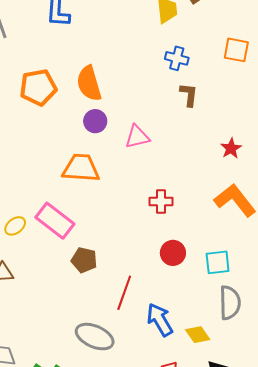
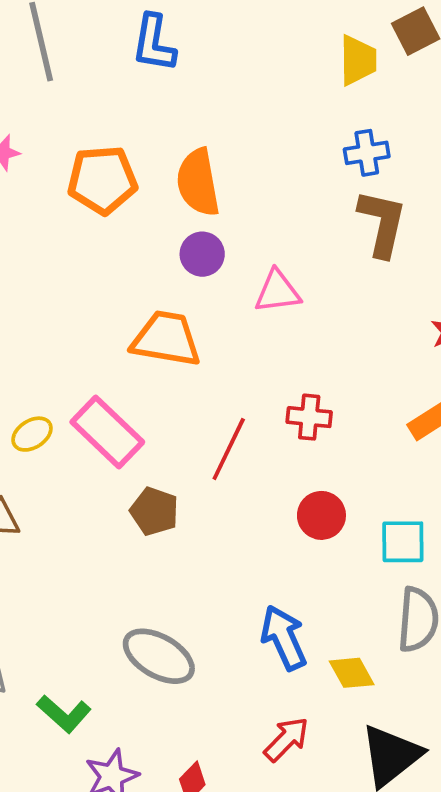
blue cross: (177, 58) -> (367, 153), turned -30
brown L-shape: (189, 95) -> (382, 223), size x1.5
red line: (124, 293) -> (229, 449), moved

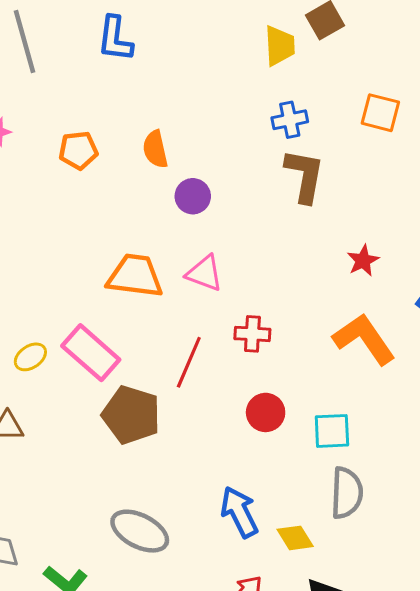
orange pentagon: (102, 180) -> (78, 150), size x0.7
orange semicircle: (198, 182) -> (155, 149), size x0.7
purple circle: (202, 254) -> (193, 196), moved
pink triangle: (277, 292) -> (204, 273), moved, turned 30
brown pentagon: (154, 511) -> (131, 415), size x1.5

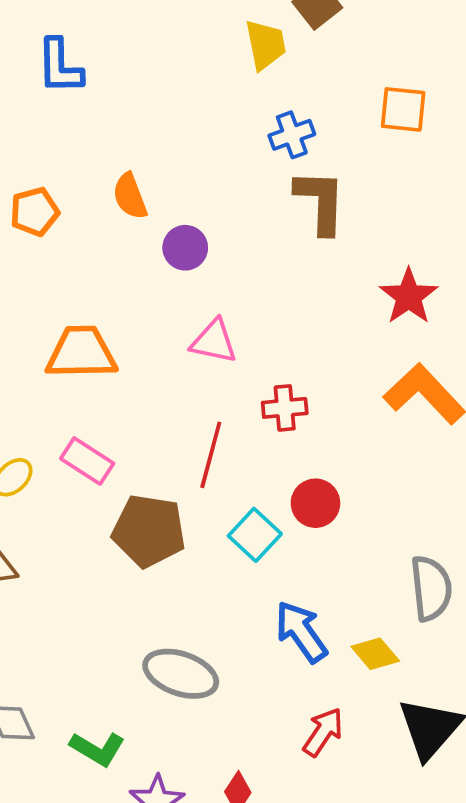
red star: (363, 261) -> (409, 296), size x1.4
orange trapezoid: (135, 276) -> (81, 353), moved
pink rectangle: (91, 353) -> (87, 461), size x0.7
cyan square: (332, 431) -> (255, 535), moved, turned -36

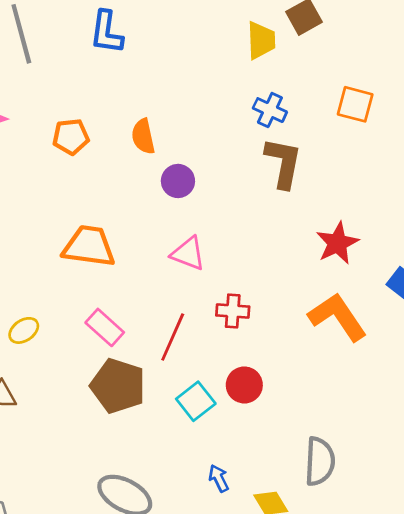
blue cross: (292, 135) -> (270, 110), turned 36
pink rectangle: (87, 461) -> (105, 327), moved
blue arrow: (301, 632) -> (219, 478), size x0.6

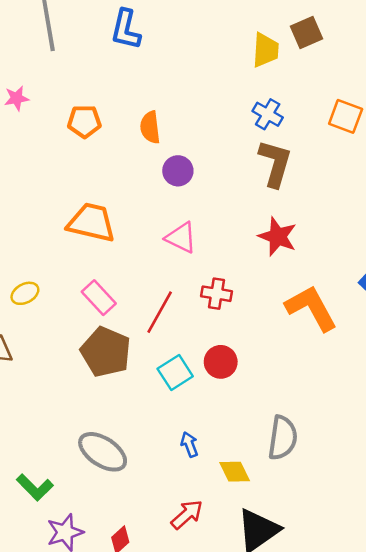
red star: (337, 243) -> (278, 237), moved, turned -30

